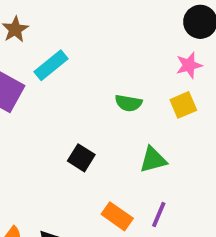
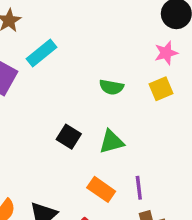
green triangle: (153, 160) -> (111, 142), moved
purple line: (159, 214) -> (139, 188), turned -30

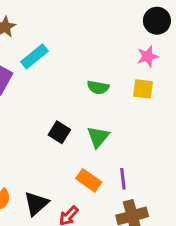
yellow square: (161, 89) -> (143, 89), turned 30
green triangle: (111, 142) -> (98, 137), turned -35

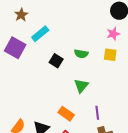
black square: (59, 132) -> (56, 61), moved
orange rectangle: (89, 180) -> (66, 114), moved

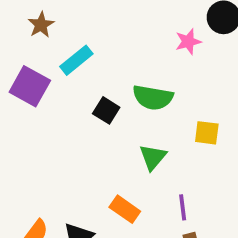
pink star: (113, 34) -> (188, 42), moved
green semicircle: (81, 54) -> (153, 97), size x1.5
yellow square: (110, 55) -> (207, 133), moved

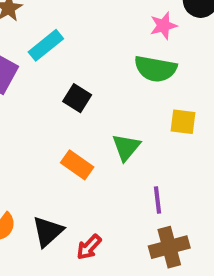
green semicircle: (153, 97) -> (156, 69), moved
orange rectangle: (125, 209) -> (77, 165), moved

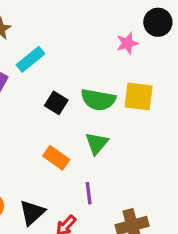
green semicircle: (156, 69) -> (98, 100), moved
yellow square: (183, 122) -> (139, 96), moved, size x1.4
purple line: (157, 200) -> (89, 193), moved

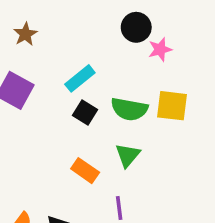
black circle: (158, 22) -> (136, 27), moved
cyan rectangle: (30, 59) -> (80, 78), moved

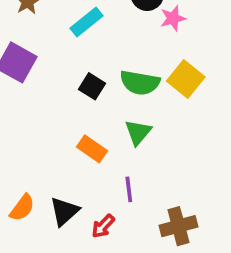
cyan rectangle: (80, 78) -> (86, 22), moved
yellow square: (172, 106) -> (186, 79), turned 32

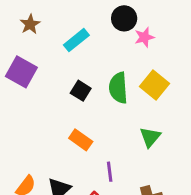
green semicircle: (140, 83) -> (118, 88), turned 76
green triangle: (138, 132) -> (150, 137), moved

